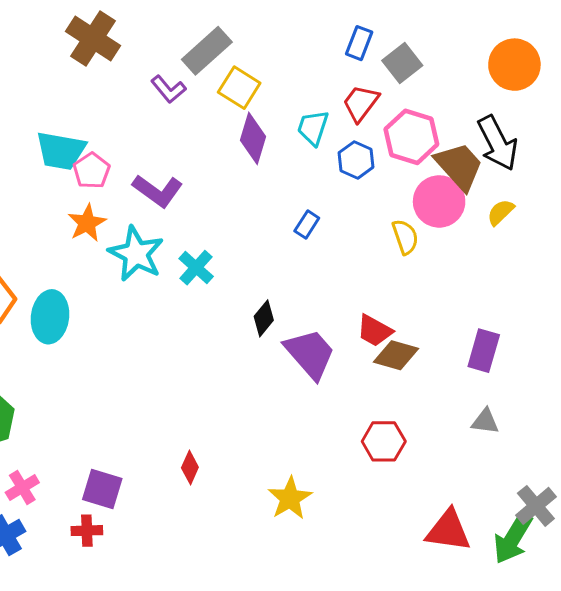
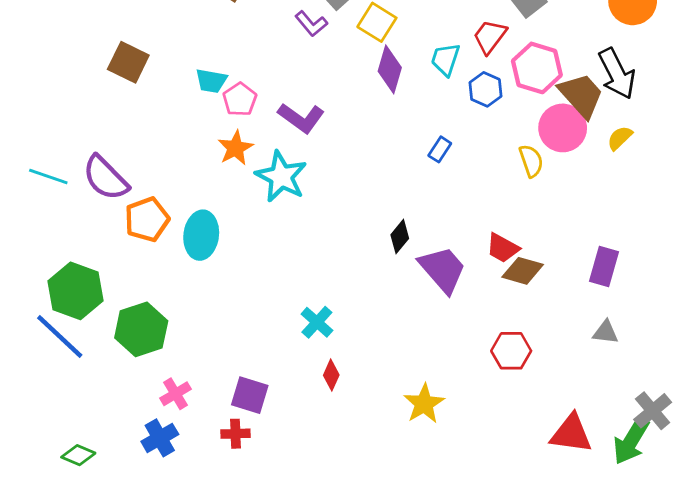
cyan trapezoid: (61, 151) -> (211, 81), size x0.7
cyan cross: (196, 268) -> (317, 322), moved

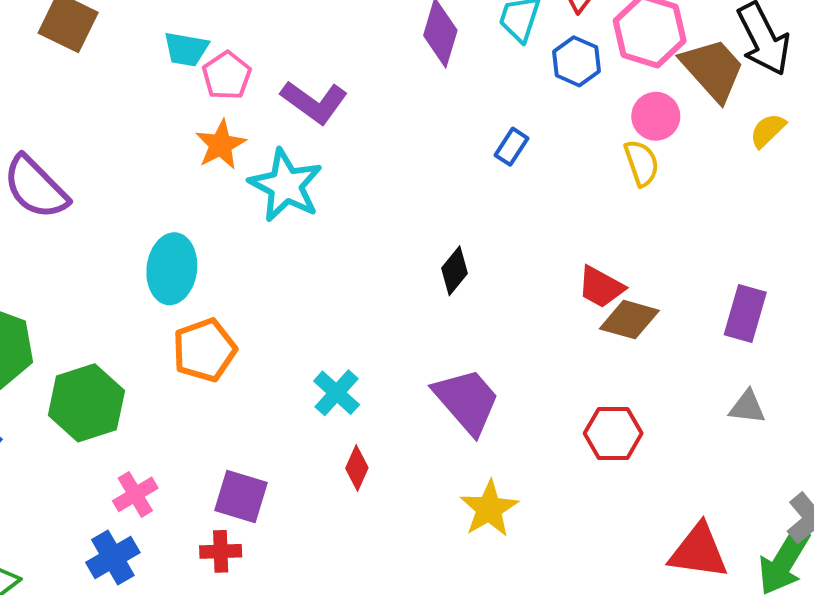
pink circle: (563, 128) -> (656, 116), moved, size x0.7
orange pentagon: (147, 219) -> (204, 350), moved
purple trapezoid: (443, 269) -> (467, 401), moved

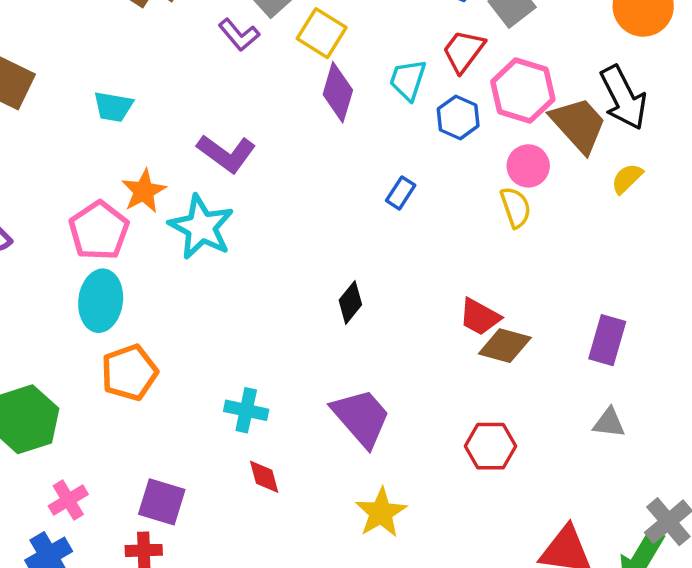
pink pentagon: (227, 76) -> (99, 231), moved, size x1.4
cyan cross: (337, 393) -> (246, 410), turned -30
red diamond: (357, 468) -> (264, 477), turned -39

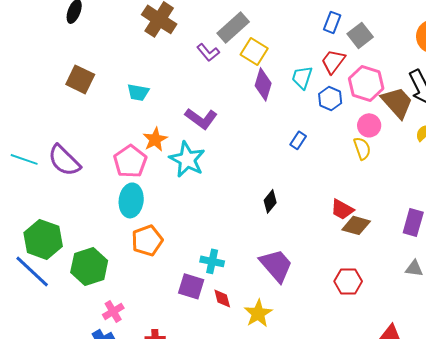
purple square: (162, 502) -> (191, 286), moved
yellow star: (381, 513) -> (258, 313), moved

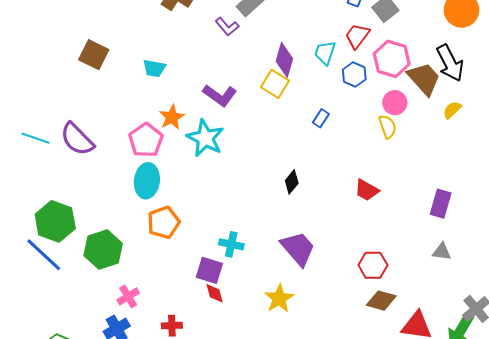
yellow square: (254, 51) -> (275, 84), moved
brown diamond: (356, 225) -> (381, 301), moved
red diamond: (222, 298) -> (215, 293), moved

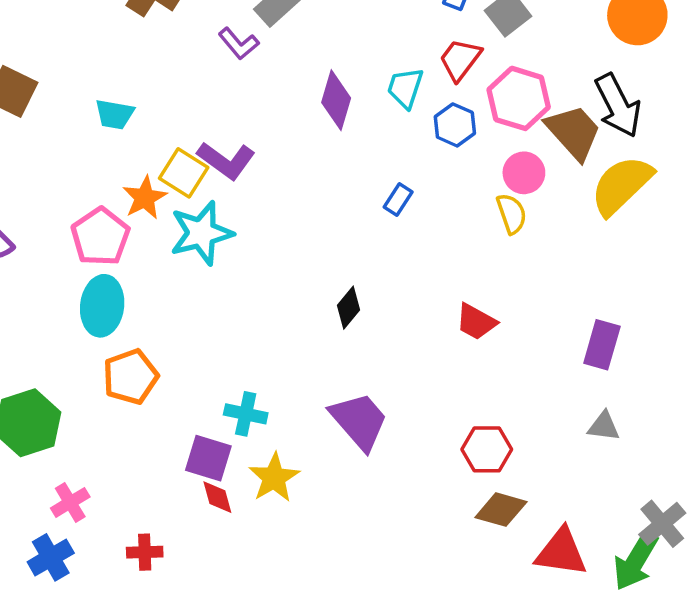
yellow square: (275, 84) -> (184, 173), moved
yellow semicircle: (452, 110) -> (621, 185), size x2.0
cyan star: (205, 138) -> (201, 233), turned 30
yellow star: (279, 298) -> (274, 478), moved

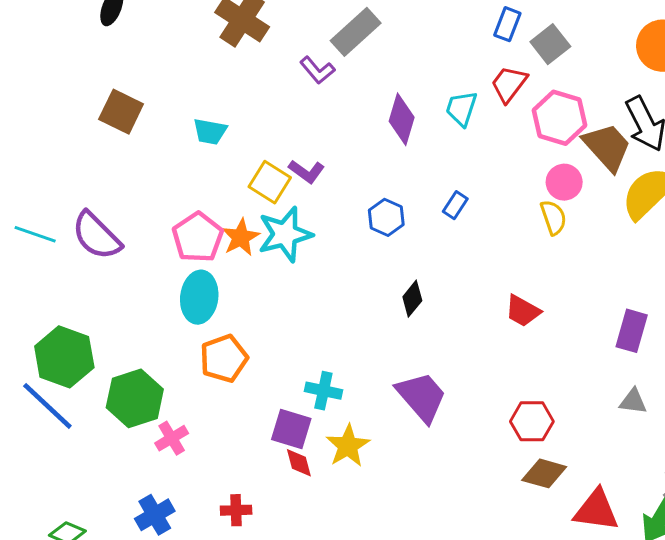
blue hexagon: (455, 125) -> (386, 217), moved
purple L-shape: (226, 160) -> (307, 171), size x0.7
orange star: (145, 198) -> (241, 237), moved
pink cross: (70, 502) -> (172, 438), moved

